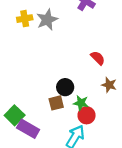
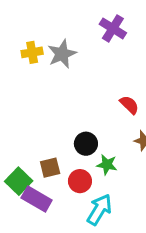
brown square: (56, 103) -> (50, 168), moved
red circle: (87, 115) -> (80, 181), moved

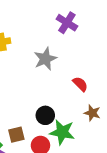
gray star: (62, 54) -> (45, 59), moved
green star: (107, 165) -> (62, 132), size x1.5

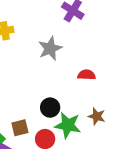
red semicircle: (80, 84) -> (87, 75), turned -42
brown star: (92, 113) -> (97, 116), moved

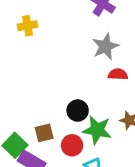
gray star: (50, 48) -> (105, 47), moved

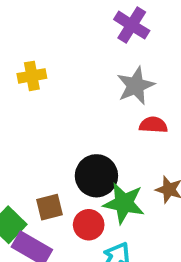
yellow cross: (28, 26) -> (32, 76), moved
black circle: (78, 111) -> (96, 176), size x1.4

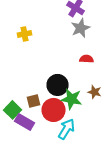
gray star: (136, 86) -> (80, 28), moved
red circle: (89, 225) -> (54, 110), size x1.5

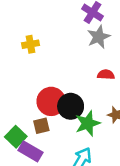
green star: (72, 99) -> (88, 123), turned -30
red circle: (54, 110) -> (51, 101), moved

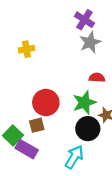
black circle: (71, 106) -> (88, 129), moved
green star: (88, 123) -> (84, 103), moved

